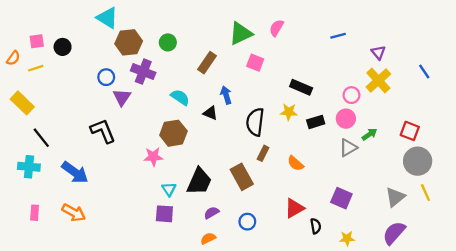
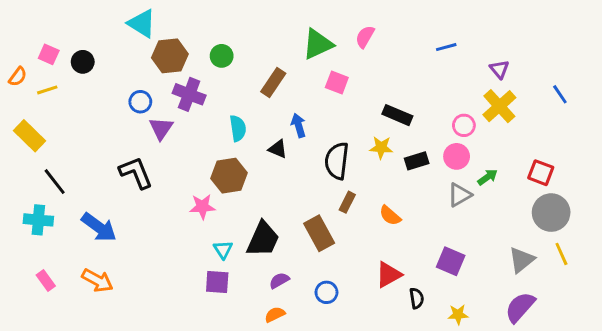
pink square: (37, 41) -> (49, 54), turned 32
cyan semicircle: (180, 97) -> (238, 128), turned 48
pink rectangle: (35, 213) -> (46, 281), turned -40

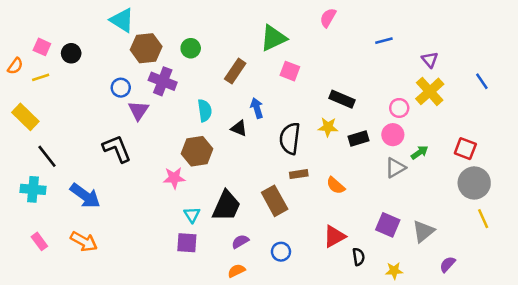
pink semicircle: (365, 37) -> (328, 18), moved
brown rectangle: (347, 202) -> (299, 174), turned 54
gray triangle: (522, 260) -> (423, 231), moved
purple semicircle: (520, 307) -> (448, 264), size x0.6

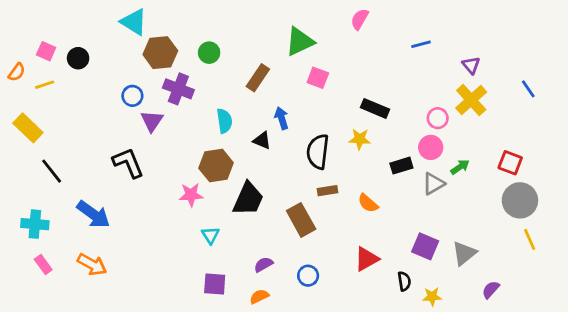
black rectangle: (359, 138) -> (401, 166), moved
cyan cross: (33, 189) -> (35, 224), moved
black trapezoid: (226, 206) -> (248, 199), moved
purple square: (187, 243) -> (215, 284), moved
black semicircle: (359, 257) -> (404, 281), moved

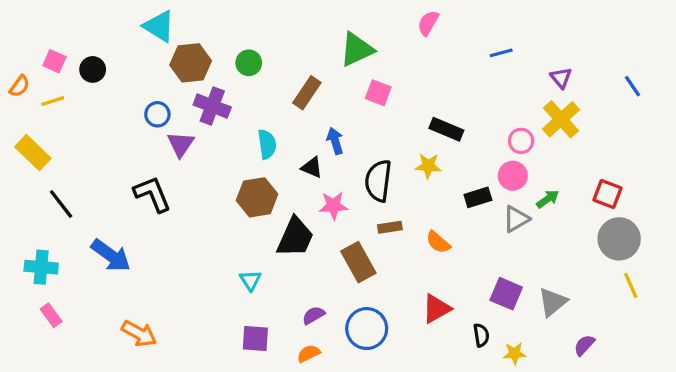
blue line: (528, 89) -> (632, 86), moved
pink star: (191, 195) -> (333, 206), moved
orange arrow: (92, 265) -> (139, 334), moved
blue circle: (308, 276) -> (367, 329), size x1.6

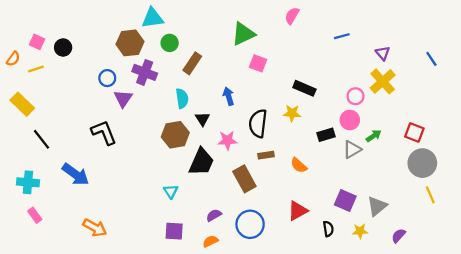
cyan triangle: (159, 26) -> (153, 18), moved, turned -40
brown rectangle: (307, 93) -> (192, 63), moved
black triangle: (312, 167) -> (202, 119), moved, turned 35
yellow star: (514, 353) -> (360, 231), moved

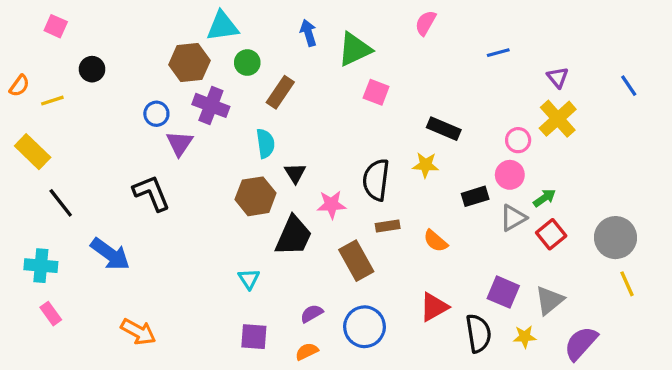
pink square: (37, 42) -> (56, 26), moved
blue arrow: (229, 96) -> (308, 33), moved
red square: (414, 132) -> (551, 234), moved, turned 30
black semicircle: (328, 229) -> (478, 333), size x1.6
purple semicircle: (399, 236) -> (581, 343), size x1.6

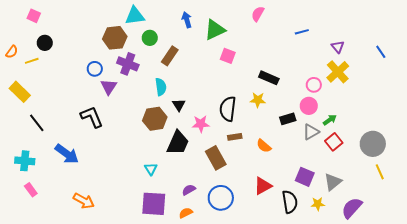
black circle: (92, 69) -> (45, 43), moved
purple square: (254, 337) -> (154, 204), size x1.5

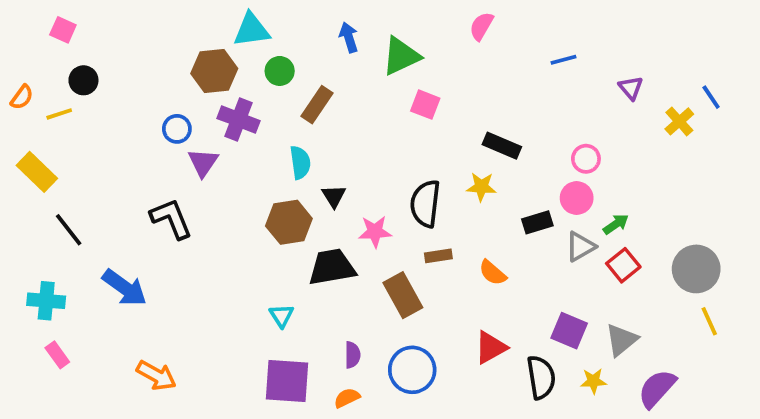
yellow cross: (338, 72) -> (679, 121), moved, size x0.7
black trapezoid: (178, 143) -> (332, 267), turned -124
purple semicircle: (189, 190) -> (352, 355), turned 120

